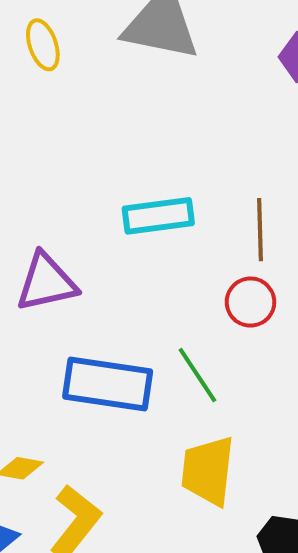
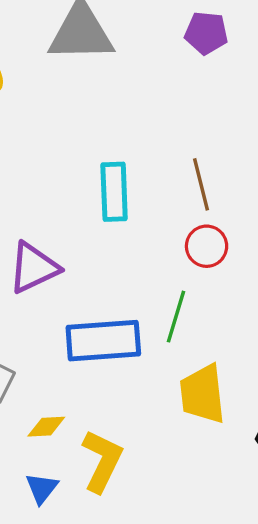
cyan rectangle: (158, 216) -> (114, 192), turned -72
green line: (197, 375) -> (176, 317), turned 63

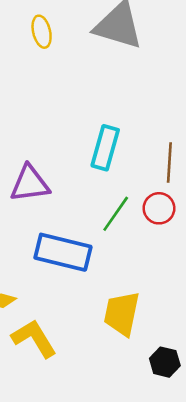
green line: (176, 317) -> (116, 214), moved
yellow L-shape: (102, 461) -> (34, 338), turned -75

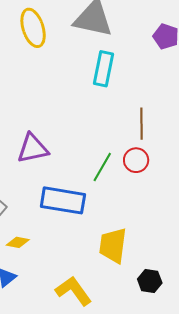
yellow ellipse: (42, 32) -> (33, 28), size x1.5
cyan rectangle: (105, 148) -> (104, 69), moved
yellow L-shape: (34, 338) -> (73, 291), moved

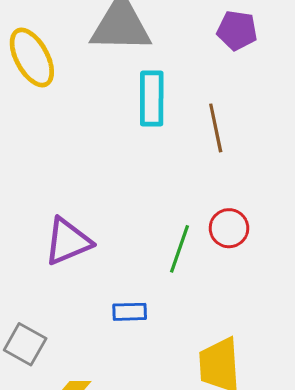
brown line: (142, 124) -> (216, 128), moved
blue rectangle: (63, 200) -> (130, 312), size x0.5

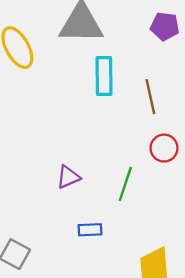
red circle: (229, 228) -> (164, 148), moved
purple triangle: (68, 241) -> (68, 177), moved, size x0.7

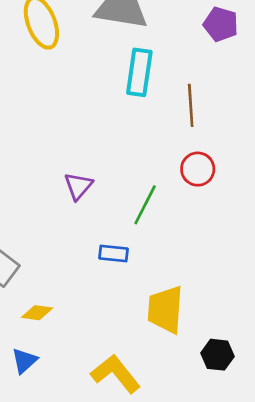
purple triangle: (68, 177) -> (78, 186), turned -35
blue rectangle: (90, 230) -> (114, 254), moved

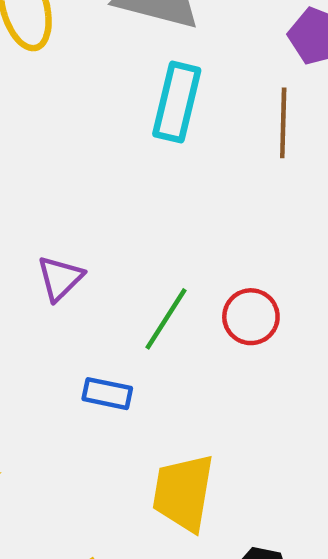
brown line: (191, 105) -> (283, 123), moved
red circle: (198, 169) -> (251, 317), moved

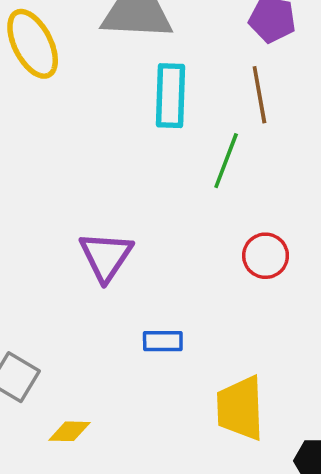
purple triangle: (60, 278) -> (106, 256), size x1.4
green line: (166, 319) -> (226, 161), moved

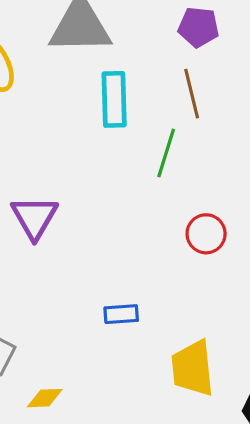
purple triangle: (106, 256) -> (34, 217), moved

